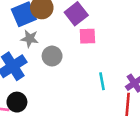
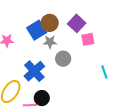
gray star: (30, 39) -> (50, 42), moved

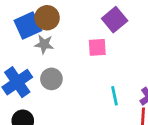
purple square: (77, 23) -> (115, 20), moved
gray circle: (63, 59) -> (51, 79), moved

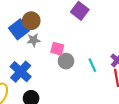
pink square: (97, 47) -> (57, 49), moved, turned 32
gray circle: (51, 79) -> (66, 61), moved

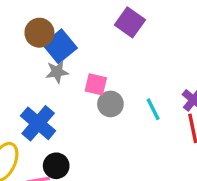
brown circle: (31, 21) -> (39, 33), moved
blue square: (19, 29) -> (60, 46), moved

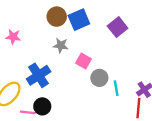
blue square: (60, 46) -> (79, 20), moved
gray circle: (110, 104) -> (99, 78), moved

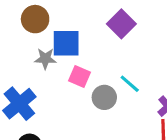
blue square: (79, 20) -> (66, 43), moved, turned 30
cyan line: (116, 88) -> (130, 84), moved, turned -32

